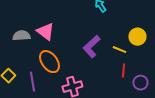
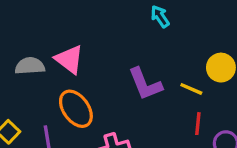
purple L-shape: (91, 47) -> (145, 84), turned -70

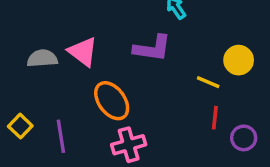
purple L-shape: (145, 84) -> (152, 48), moved, turned -60
orange ellipse: (76, 109) -> (112, 101), moved

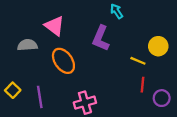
purple L-shape: (152, 48) -> (101, 38), turned 105
pink triangle: (83, 52) -> (54, 26), moved
orange ellipse: (112, 101) -> (63, 61), moved

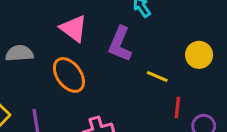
pink triangle: (54, 26) -> (74, 29), moved
yellow line: (138, 61) -> (157, 77), moved

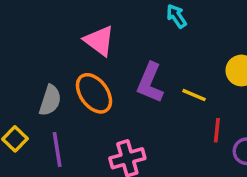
purple L-shape: (120, 44) -> (150, 83), moved
gray semicircle: (19, 53) -> (50, 100), moved, turned 112

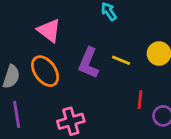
yellow line: (194, 95) -> (121, 60), moved

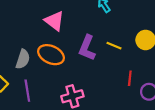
orange ellipse: (45, 71) -> (51, 55), turned -30

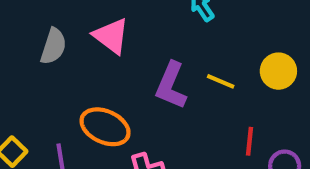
orange ellipse: (51, 55) -> (105, 127), moved
gray semicircle: (23, 59) -> (53, 46), moved

